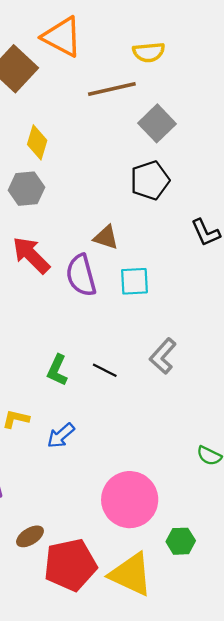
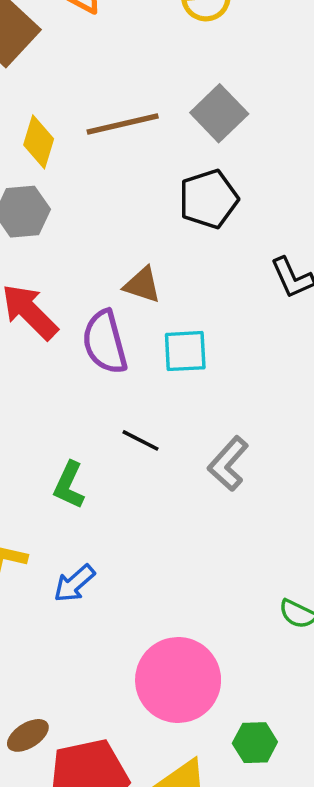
brown line: (112, 89) -> (123, 124), moved
black line: (105, 370) -> (141, 440), moved

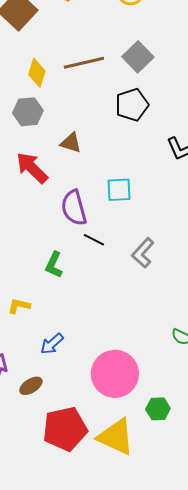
brown triangle: (142, 285) -> (71, 143), moved
purple semicircle: (105, 342) -> (74, 208), moved
blue arrow: (74, 583) -> (52, 344), moved
brown ellipse: (28, 735) -> (31, 386), moved

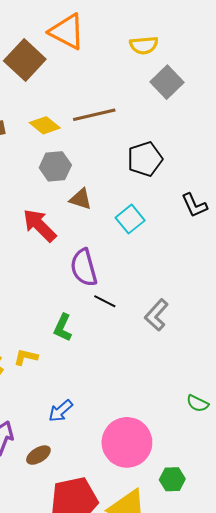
gray square: (138, 57) -> (167, 82), moved
yellow diamond: (37, 73) -> (45, 125), turned -68
gray hexagon: (28, 112) -> (55, 166), moved
cyan square: (119, 190) -> (130, 219), moved, turned -36
yellow L-shape: (19, 306) -> (26, 357), moved

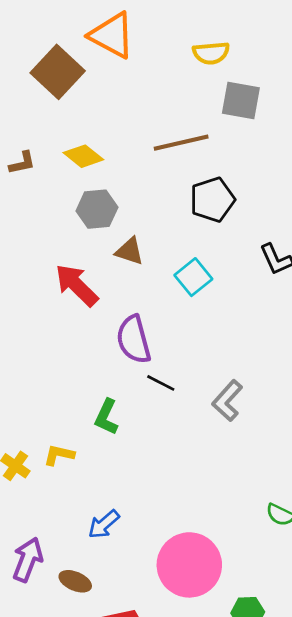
gray square: (167, 82) -> (241, 100), turned -36
brown line: (94, 115) -> (181, 143), moved
brown ellipse: (38, 455) -> (75, 581), turned 55

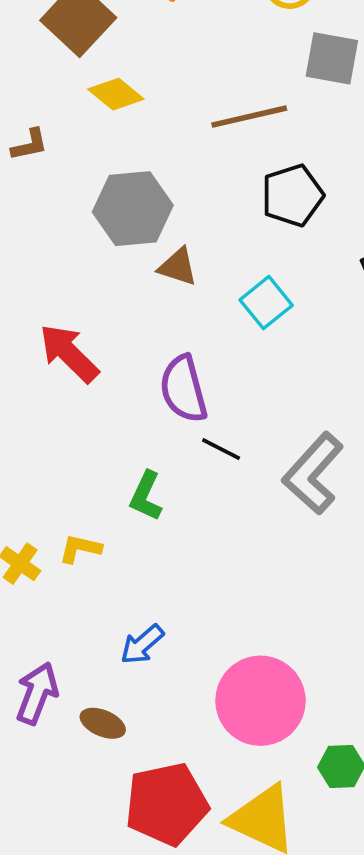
yellow diamond: (83, 156) -> (116, 94), moved
gray hexagon: (97, 209) -> (133, 209), size x1.4
red arrow: (77, 285) -> (69, 353), moved
gray L-shape: (227, 401) -> (313, 473), size x1.4

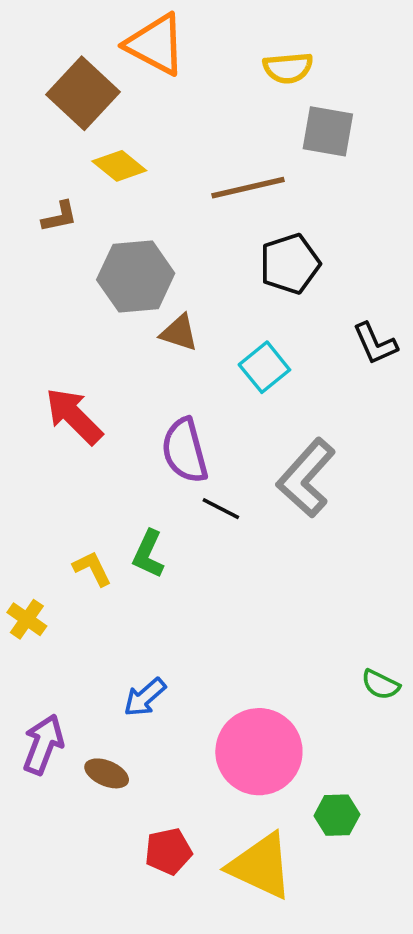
brown L-shape: (29, 145) -> (59, 217), moved
gray L-shape: (313, 473) -> (306, 478), moved
yellow L-shape: (80, 549) -> (92, 568), moved, turned 51
red pentagon: (167, 804) -> (168, 851), size x0.6

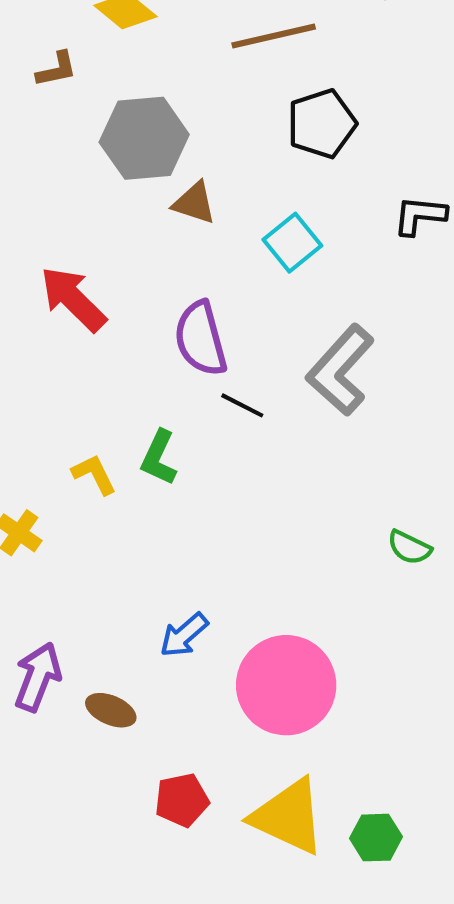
black L-shape: (375, 344) -> (420, 216), turned 120
green semicircle: (380, 685) -> (409, 547), moved
blue arrow: (145, 697) -> (184, 635), moved
green hexagon: (337, 815) -> (376, 838), moved

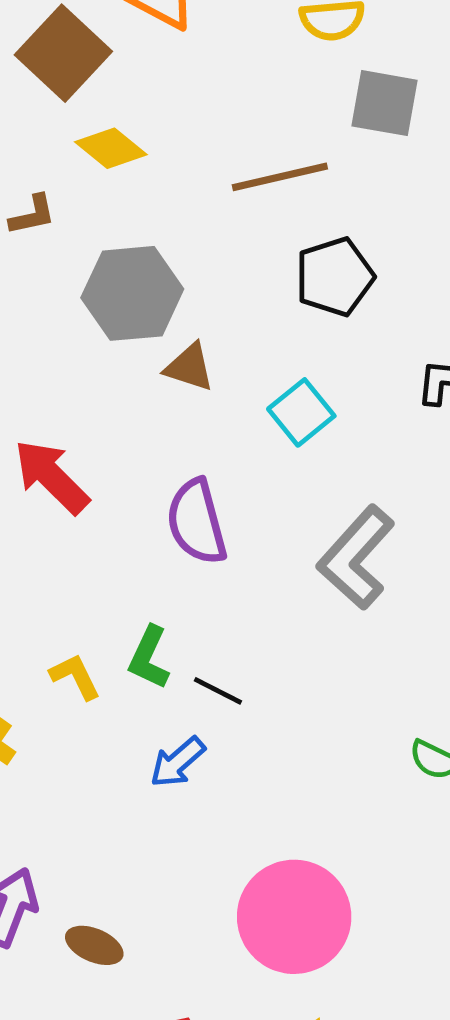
black line: (242, 405) -> (218, 691), moved
blue arrow: (184, 635) -> (178, 762), moved

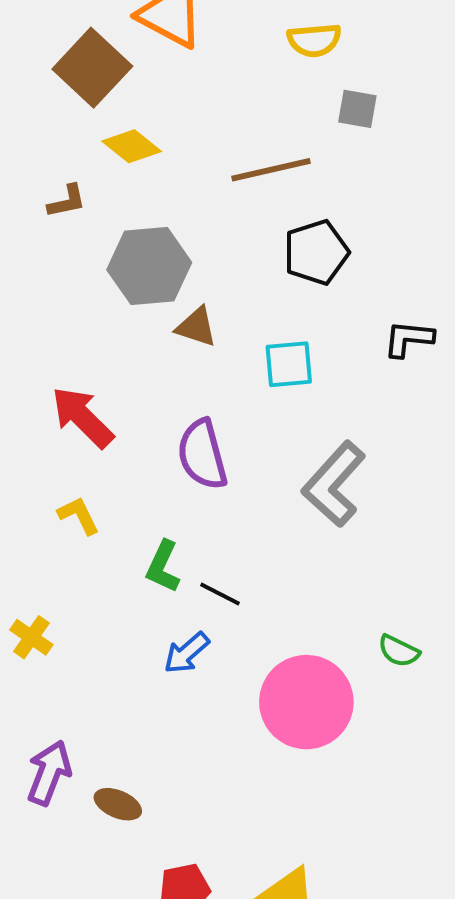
gray square: (385, 103) -> (357, 109), size x0.7
cyan square: (301, 412) -> (289, 364), turned 34
yellow L-shape: (75, 677) -> (79, 515), moved
pink circle: (294, 917) -> (306, 702), moved

